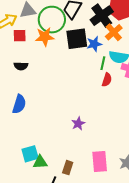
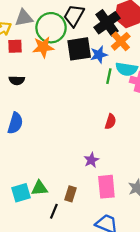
red semicircle: (107, 80) -> (110, 122), moved
purple star: (78, 124) -> (91, 160), moved
cyan square: (30, 154) -> (21, 193), moved

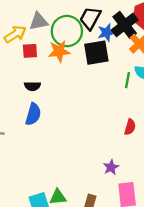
blue star: (99, 55) -> (106, 33), moved
blue semicircle: (15, 123) -> (33, 114), moved

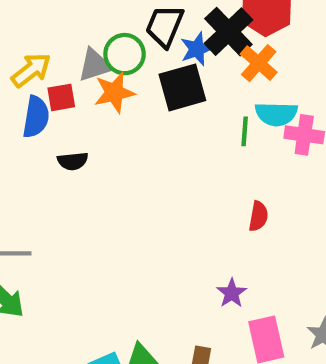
gray triangle: (39, 21) -> (95, 65), moved
green circle: (67, 31) -> (125, 54), size x0.7
blue semicircle: (33, 114) -> (36, 117), moved

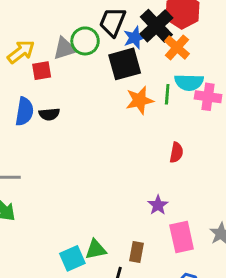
orange star: (114, 93) -> (140, 100), moved
blue semicircle: (36, 117) -> (24, 112), moved

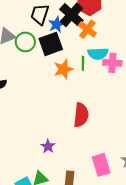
green circle: (85, 41) -> (25, 42), moved
red semicircle: (176, 152) -> (81, 115), moved, size x1.6
purple star: (158, 205) -> (48, 146), moved

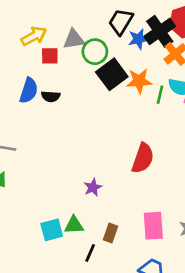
black square: (51, 44) -> (112, 74), moved, turned -30
orange star: (63, 69) -> (139, 81), moved

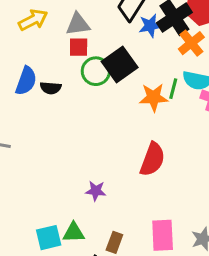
green circle: (95, 52) -> (96, 71), moved
red square: (50, 56) -> (79, 47), moved
orange star: (139, 81) -> (154, 97), moved
purple star: (93, 187) -> (96, 191), turned 30

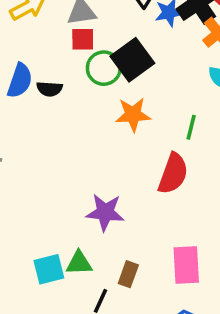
green line: (173, 89) -> (191, 127), moved
orange star: (154, 97) -> (133, 115), moved
purple star: (96, 191) -> (105, 212), size x1.5

